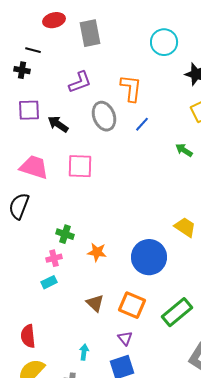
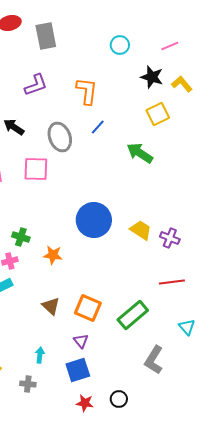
cyan circle: (164, 42) -> (120, 45), size x0.7
gray ellipse: (104, 116) -> (60, 137), moved
green arrow: (184, 150) -> (140, 153), size x1.5
blue circle: (149, 257) -> (94, 220), moved

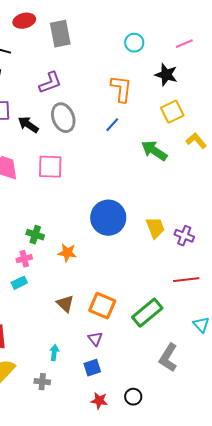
yellow L-shape: (182, 84) -> (196, 141), moved
orange L-shape: (87, 91) -> (121, 89), moved
gray ellipse: (60, 137) -> (63, 118), moved
yellow trapezoid: (141, 230) -> (155, 228), turned 35
blue square: (78, 370) -> (92, 368), size x0.7

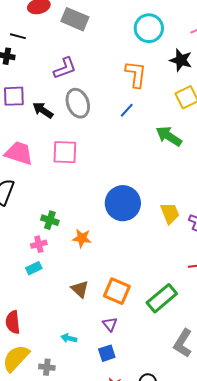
gray rectangle: (60, 34) -> (75, 19), turned -56
cyan circle: (134, 43) -> (149, 28), size x1.5
cyan arrow: (54, 353) -> (69, 338), turned -84
gray cross: (42, 382) -> (47, 367), moved

